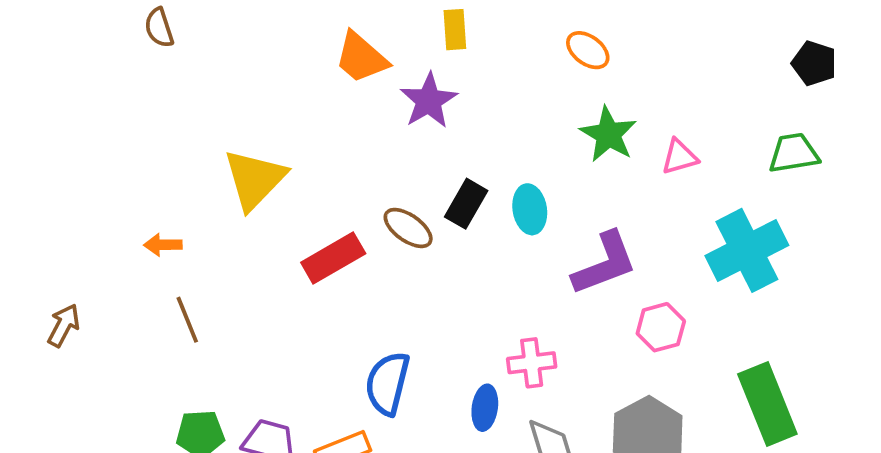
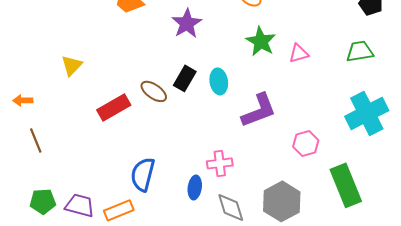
purple star: (429, 101) -> (187, 23), moved
yellow triangle: (255, 179) -> (72, 65), size x0.6
cyan cross: (747, 250) -> (367, 113), moved
pink hexagon: (661, 327) -> (306, 143), moved

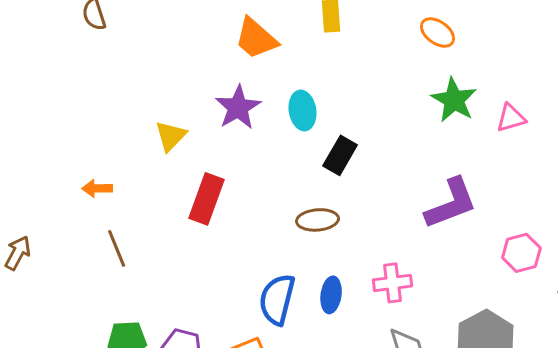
purple star: (187, 23) -> (238, 107), moved
cyan ellipse: (219, 81) -> (303, 110), moved
brown ellipse: (154, 91) -> (318, 220), moved, turned -40
red rectangle: (114, 107) -> (207, 199), moved, turned -40
blue ellipse: (195, 187) -> (331, 295), moved

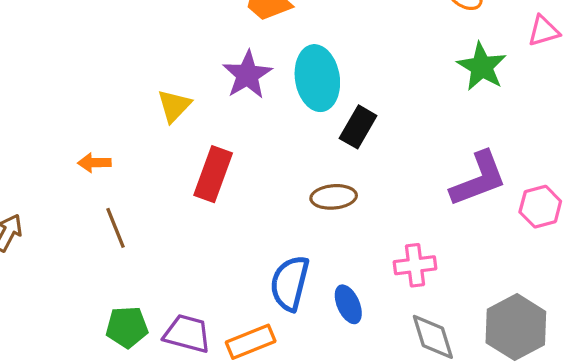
cyan ellipse: (303, 110) -> (317, 78), size x1.5
pink triangle: (511, 118) -> (544, 31), moved
pink hexagon: (521, 253) -> (540, 207), moved
blue ellipse: (331, 295) -> (348, 304), moved, turned -32

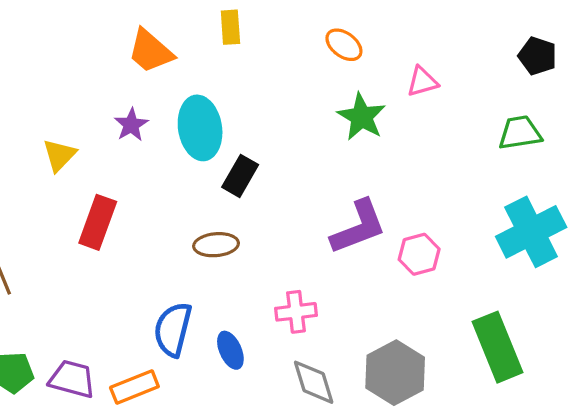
purple star: (247, 75) -> (131, 125), size x0.7

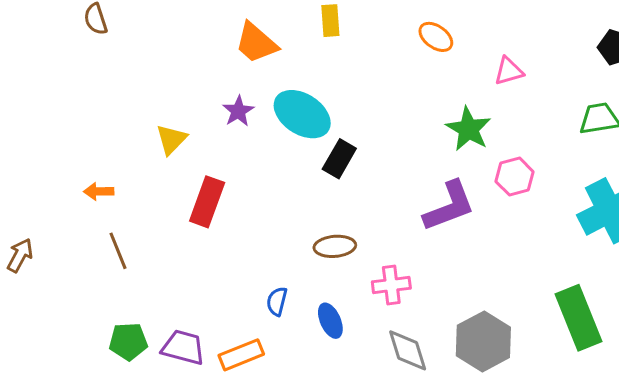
green star: (362, 117) -> (469, 129), moved
cyan ellipse: (200, 128) -> (302, 114), turned -48
brown ellipse: (216, 245) -> (335, 246), moved
pink hexagon: (419, 254) -> (515, 177), moved
blue semicircle: (173, 329) -> (277, 301), size x0.6

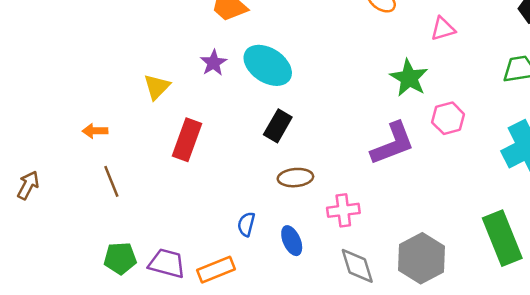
black rectangle: (339, 159) -> (278, 126), moved

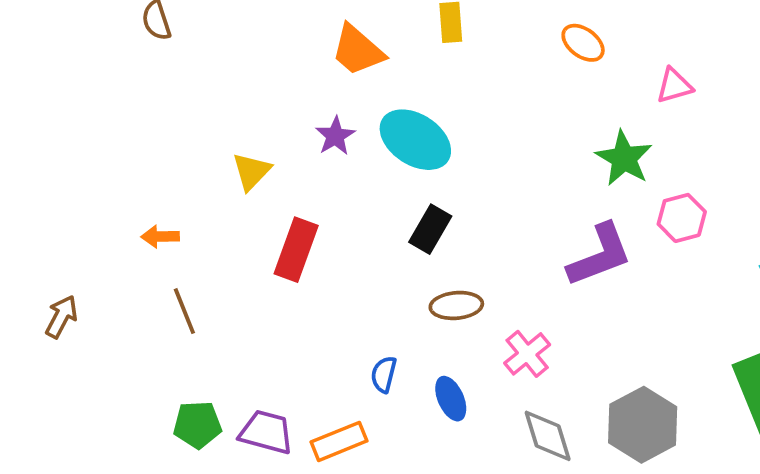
pink cross: (343, 210) -> (527, 354), turned -32

